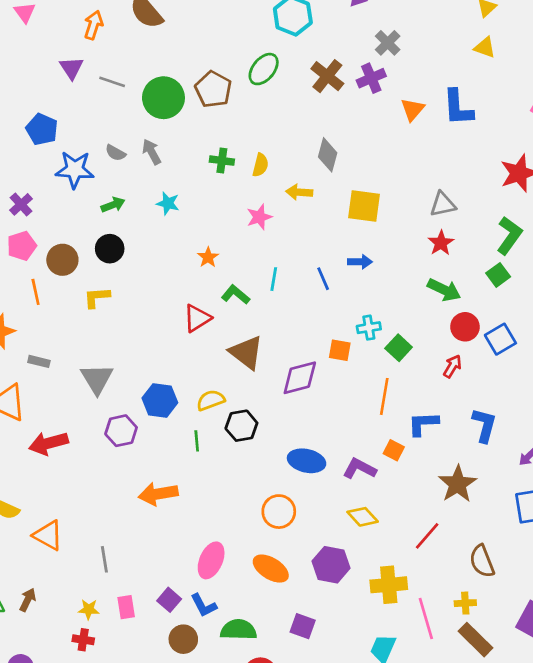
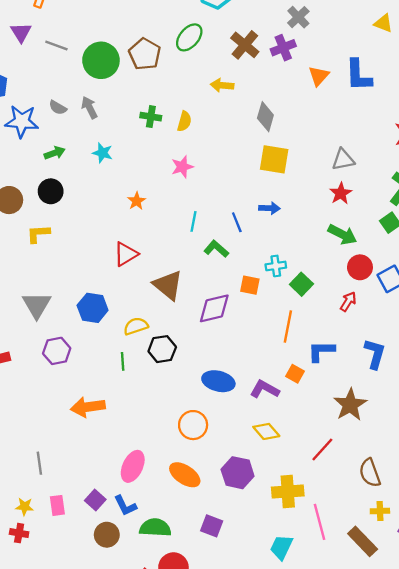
gray diamond: (328, 155) -> (265, 117), moved
yellow arrow: (299, 192) -> (222, 85), moved
green L-shape: (236, 295) -> (216, 249), moved
blue hexagon: (160, 400) -> (93, 308), moved
yellow cross: (465, 603) -> (380, 511), moved

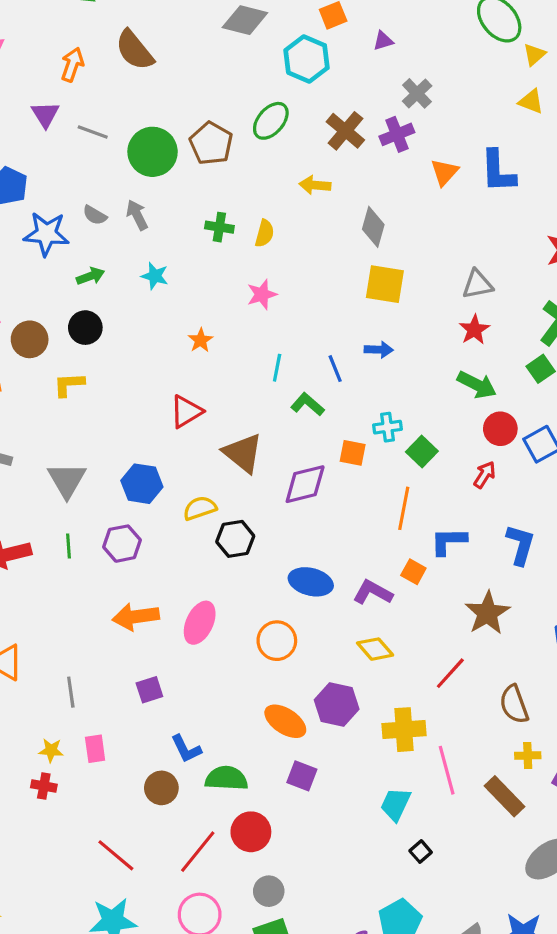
purple hexagon: (57, 351) -> (122, 544), moved
green line: (123, 361) -> (68, 546), moved
pink ellipse: (133, 466) -> (200, 623), moved
orange ellipse: (185, 475) -> (285, 721), moved
purple square: (95, 500) -> (149, 690), moved, turned 30

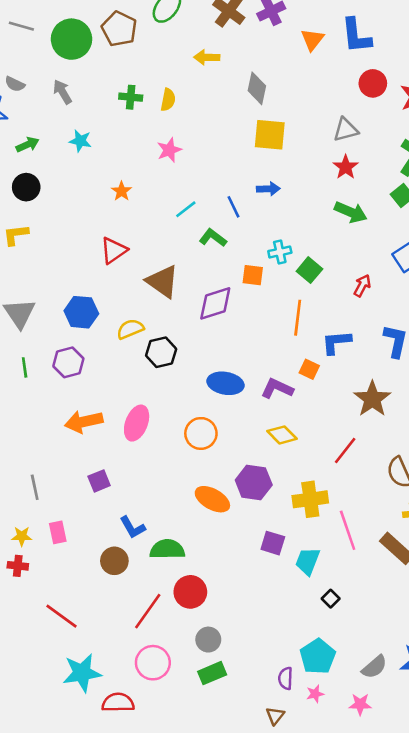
gray semicircle: (95, 215) -> (15, 84), moved
cyan line: (277, 368) -> (186, 209), turned 45
red circle: (500, 429) -> (373, 83), moved
purple square: (302, 776) -> (273, 543), moved
red line: (116, 855) -> (61, 616), moved

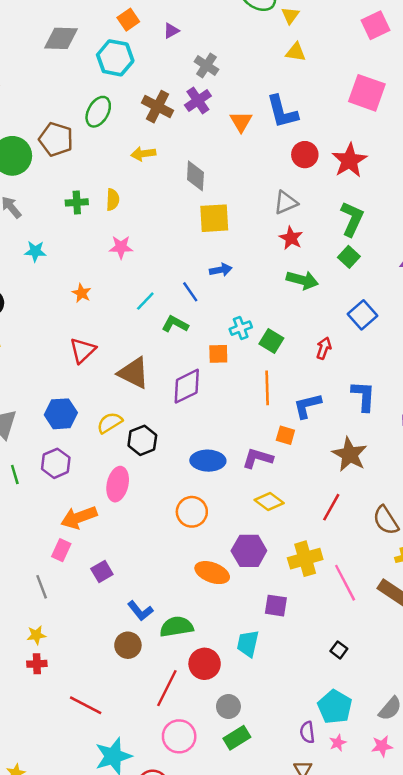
pink star: (169, 150) -> (121, 247), turned 30
pink ellipse: (137, 423) -> (118, 484), moved
pink rectangle: (58, 532) -> (61, 550), moved, turned 45
cyan trapezoid: (308, 561) -> (248, 644), moved

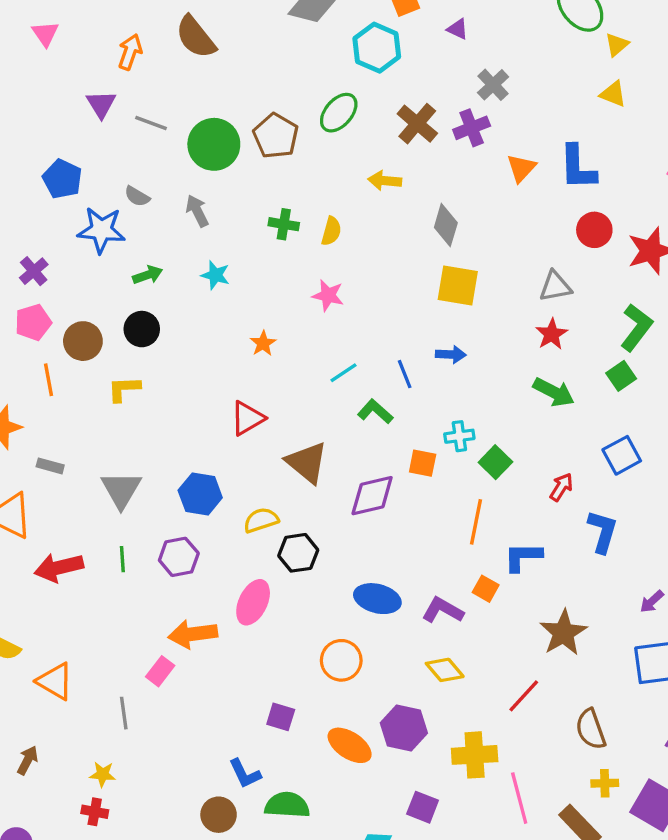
purple triangle: (171, 31) -> (458, 29), turned 42
blue L-shape: (363, 396) -> (603, 532), moved
purple square: (102, 572) -> (281, 717), moved, turned 35

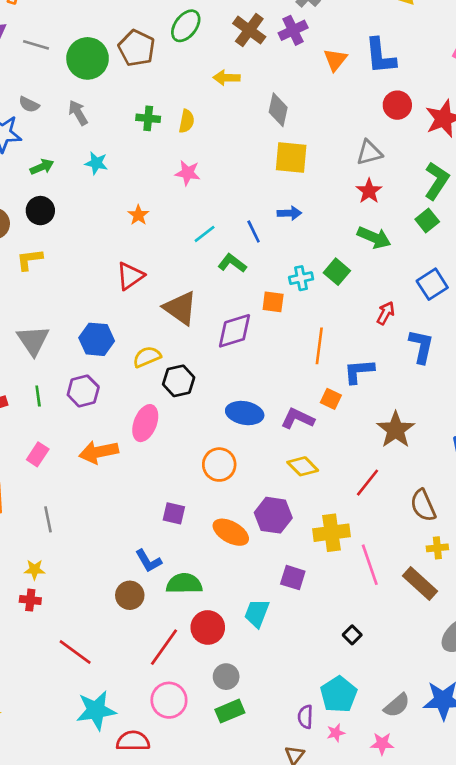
green square: (495, 462) -> (337, 272), moved
pink rectangle: (160, 671) -> (38, 454), moved

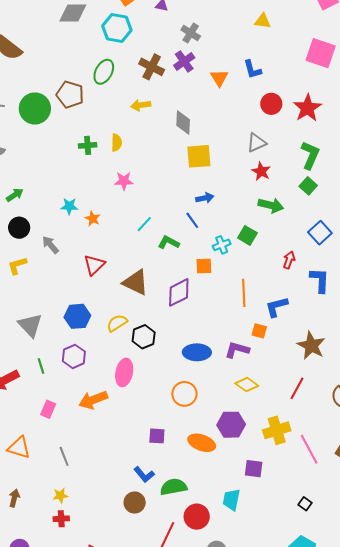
blue L-shape: (380, 56) -> (252, 69), size x0.7
gray arrow: (78, 113) -> (50, 245), moved
cyan star: (96, 163) -> (69, 206), moved
blue line: (254, 232) -> (192, 220), moved

